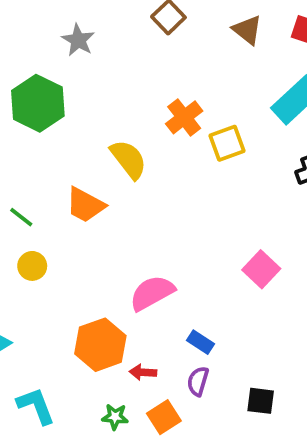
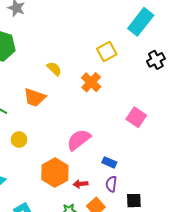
orange cross: (184, 117) -> (91, 82), moved
yellow semicircle: (128, 159) -> (54, 69), size x0.7
yellow circle: (32, 266) -> (19, 140), moved
black square: (261, 401) -> (134, 201), moved

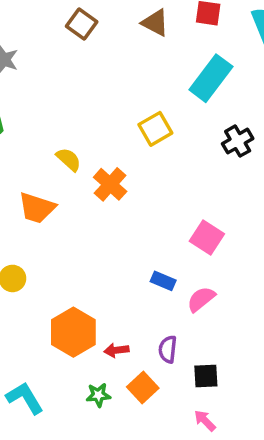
orange cross: (91, 82) -> (110, 184), moved
pink semicircle: (79, 140) -> (201, 299), moved, size x0.7
blue rectangle: (109, 162) -> (163, 281), moved

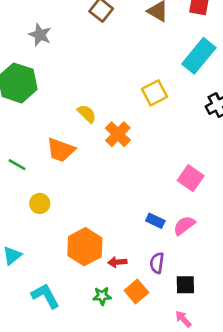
blue rectangle: (163, 281) -> (155, 221), moved

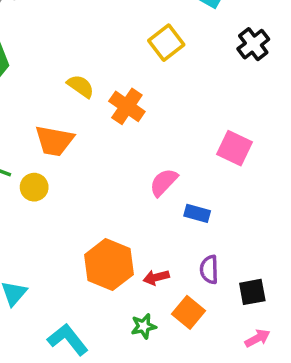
yellow circle: (40, 203) -> (34, 187), moved
pink semicircle: (184, 225) -> (164, 182), moved
pink arrow: (183, 319) -> (257, 338), turned 114

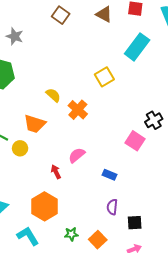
black cross: (253, 44) -> (154, 120), moved
pink semicircle: (164, 182) -> (77, 155), moved
orange hexagon: (109, 265) -> (44, 206), moved
red arrow: (156, 277) -> (56, 172), moved, turned 72
orange square: (188, 312) -> (98, 240), moved

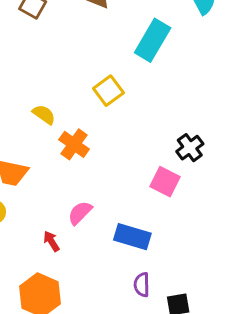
yellow semicircle: (53, 95) -> (44, 115), moved
blue rectangle: (109, 175) -> (132, 237), size x1.6

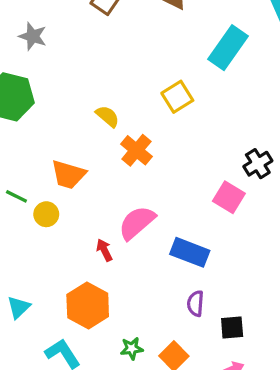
pink semicircle: (80, 213) -> (137, 223), size x1.4

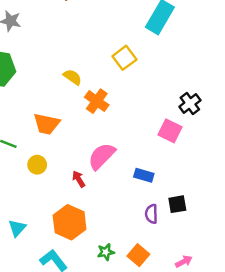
yellow circle: (46, 214) -> (37, 165), moved
blue rectangle: (190, 252) -> (144, 175), size x0.7
black square: (232, 327) -> (177, 204), moved

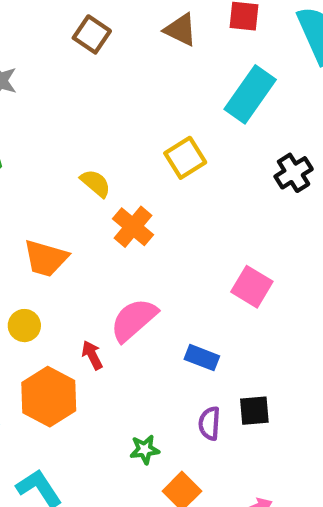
black cross: (190, 104) -> (294, 173), moved
orange hexagon: (70, 222) -> (49, 397), moved
green star: (106, 252) -> (145, 450), moved

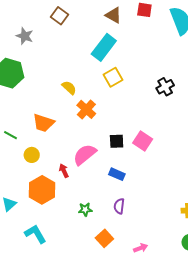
brown square: (92, 34) -> (59, 16), moved
cyan rectangle: (250, 94) -> (104, 47), moved
black square: (254, 411) -> (117, 141), moved
green star: (145, 450) -> (85, 209), moved

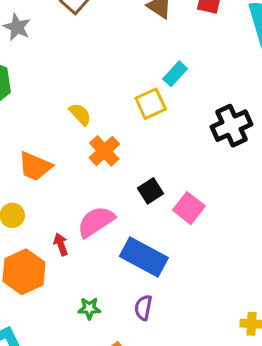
cyan rectangle: (104, 47) -> (175, 74), moved, size x0.6
black cross: (165, 87) -> (231, 126), size x1.4
black square: (117, 141) -> (150, 191), moved, turned -35
blue rectangle: (117, 174) -> (144, 257), size x1.8

